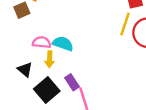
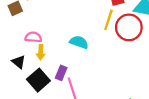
cyan semicircle: (63, 44) -> (79, 42), moved
purple rectangle: (72, 82) -> (61, 73), turned 56

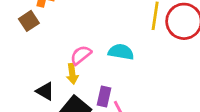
pink semicircle: (33, 37) -> (81, 55), moved, turned -35

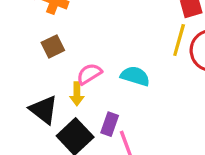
brown square: (29, 21) -> (53, 46), moved
black triangle: (45, 91) -> (44, 110), size x1.4

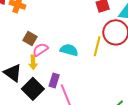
yellow line: (179, 40) -> (97, 46), moved
brown square: (53, 46) -> (30, 38), moved, turned -32

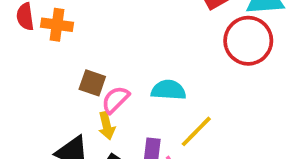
yellow line: (97, 46) -> (196, 131), moved, turned 42

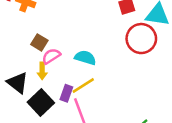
yellow line: (196, 131) -> (83, 85), moved

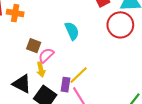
cyan semicircle: (85, 58) -> (72, 31), moved, turned 60

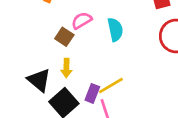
pink semicircle: (46, 55) -> (82, 20), moved

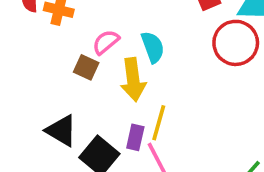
yellow arrow: (66, 68) -> (133, 80), moved, size x1.6
yellow line: (111, 85) -> (159, 123), turned -35

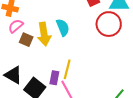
pink semicircle: (106, 42) -> (16, 26), moved
yellow arrow: (133, 80) -> (44, 34), moved

